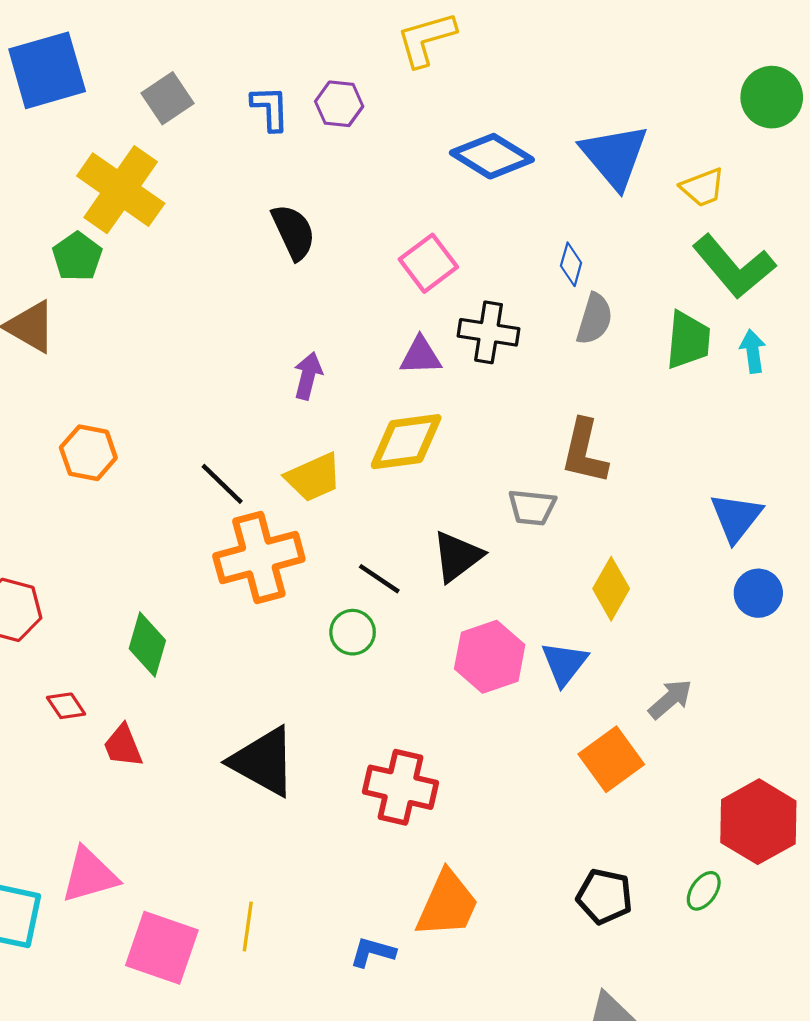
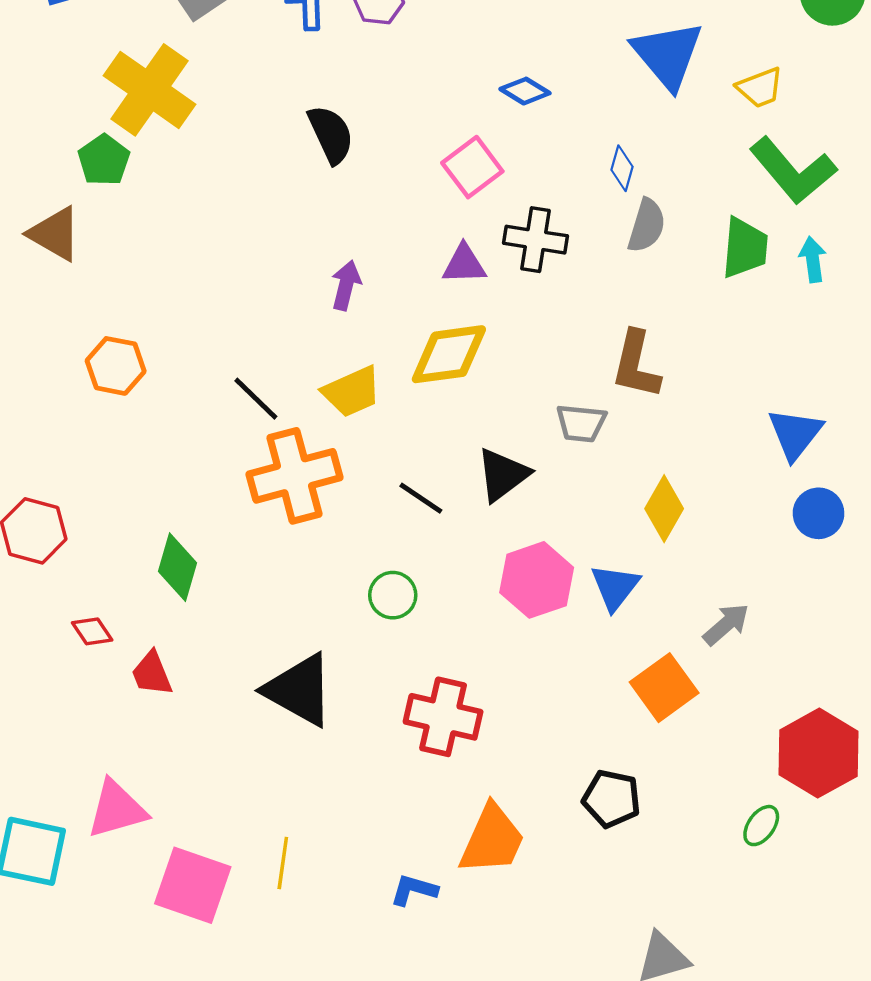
blue diamond: (492, 156) -> (525, 91), moved, size x0.6
green circle: (353, 632) -> (393, 595), moved
black pentagon: (604, 896) -> (611, 799), moved

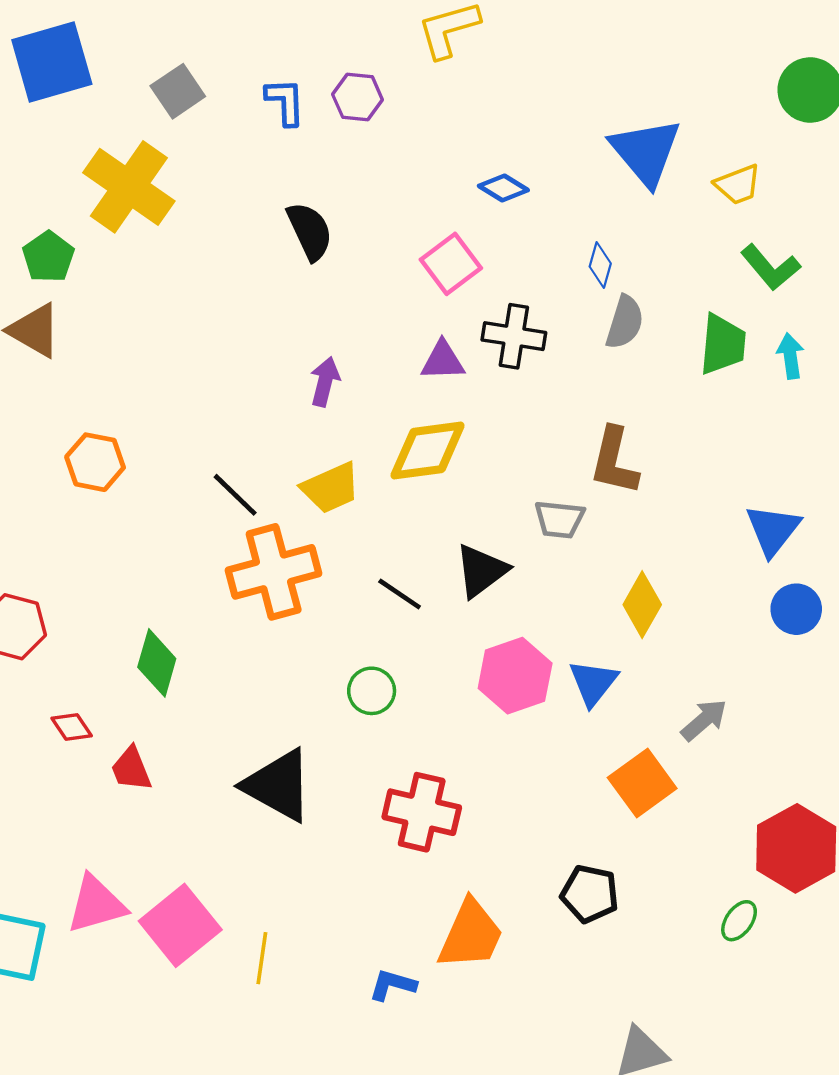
green pentagon: (104, 160) -> (48, 257), moved
green L-shape: (793, 171) -> (771, 267), size x0.7
pink square: (193, 885) -> (180, 925), moved, turned 32

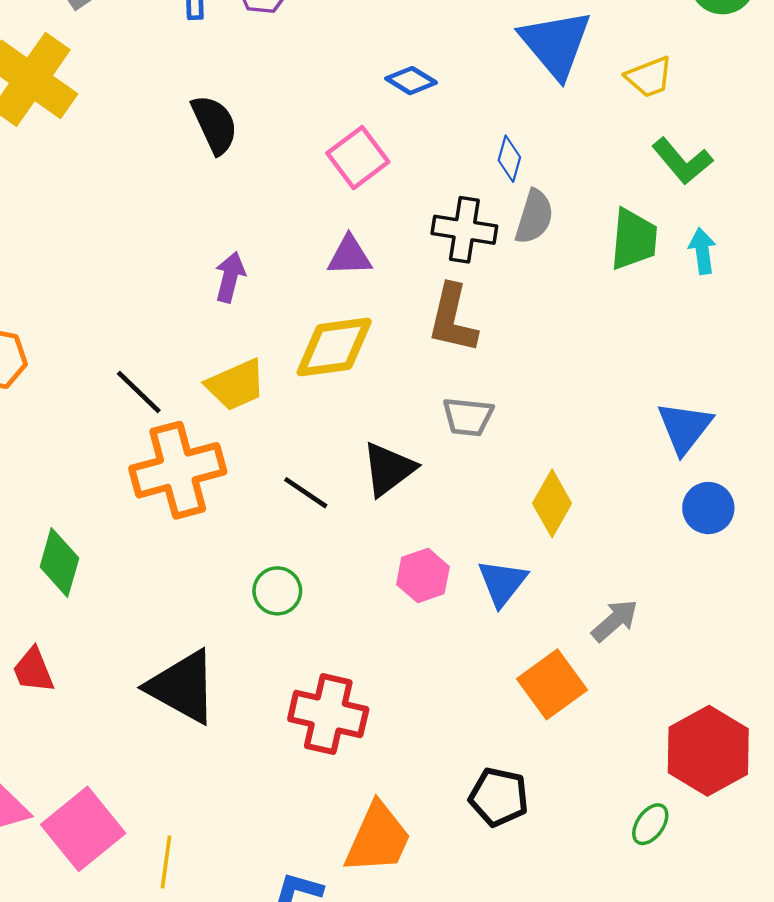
black cross: (514, 336) -> (464, 230), moved
brown L-shape: (614, 461) -> (453, 319), moved
pink hexagon: (515, 676) -> (423, 576), size x0.7

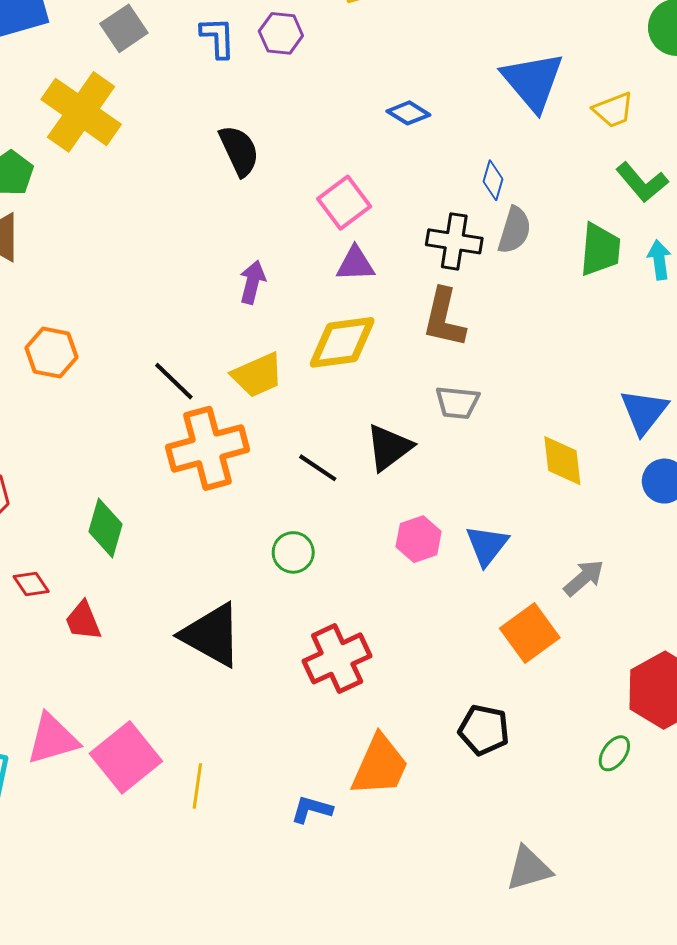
pink square: (358, 158) -> (344, 203), moved
yellow diamond: (552, 503) -> (562, 461), moved, turned -36
red cross: (328, 714) -> (337, 658), turned -38

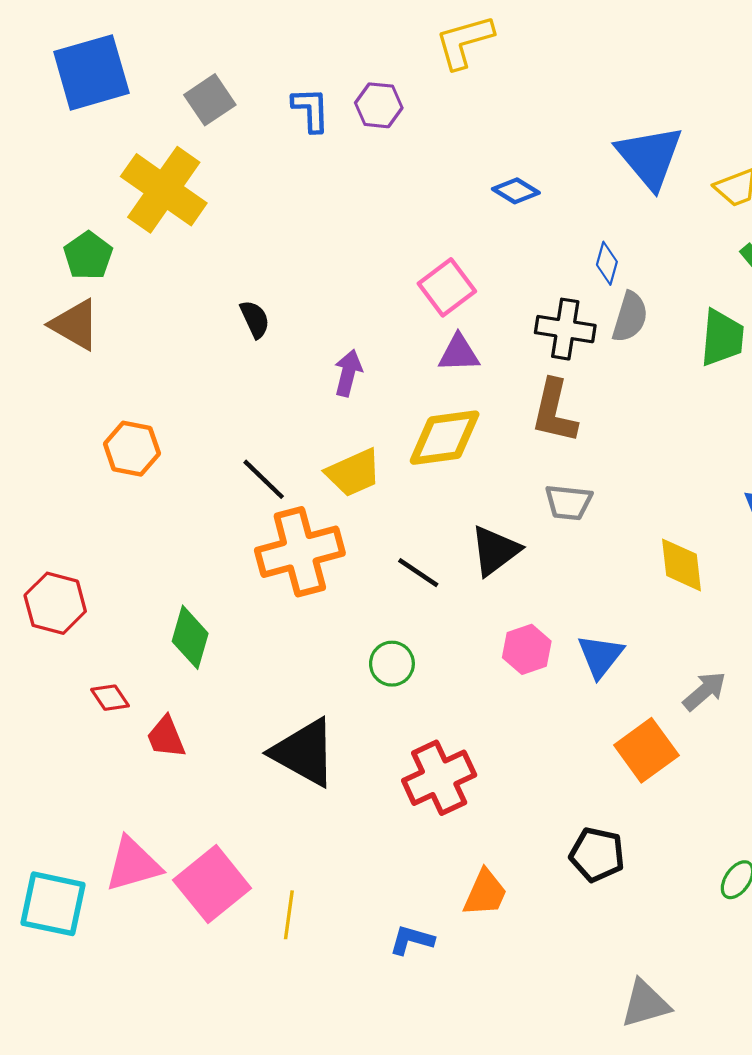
black semicircle: (239, 151) -> (255, 319), moved, size x0.7
orange trapezoid: (380, 766) -> (485, 893), size x0.7

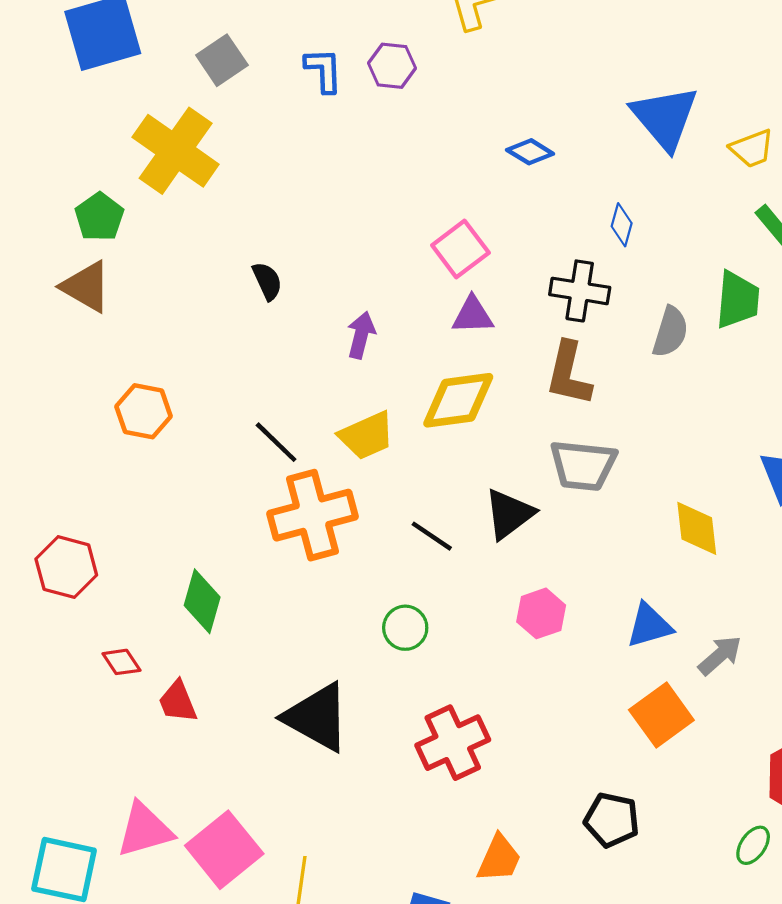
gray semicircle: (630, 317) -> (670, 332), moved
gray trapezoid: (569, 502) -> (583, 465), size x1.4
blue triangle: (600, 656) -> (649, 626), moved, turned 36

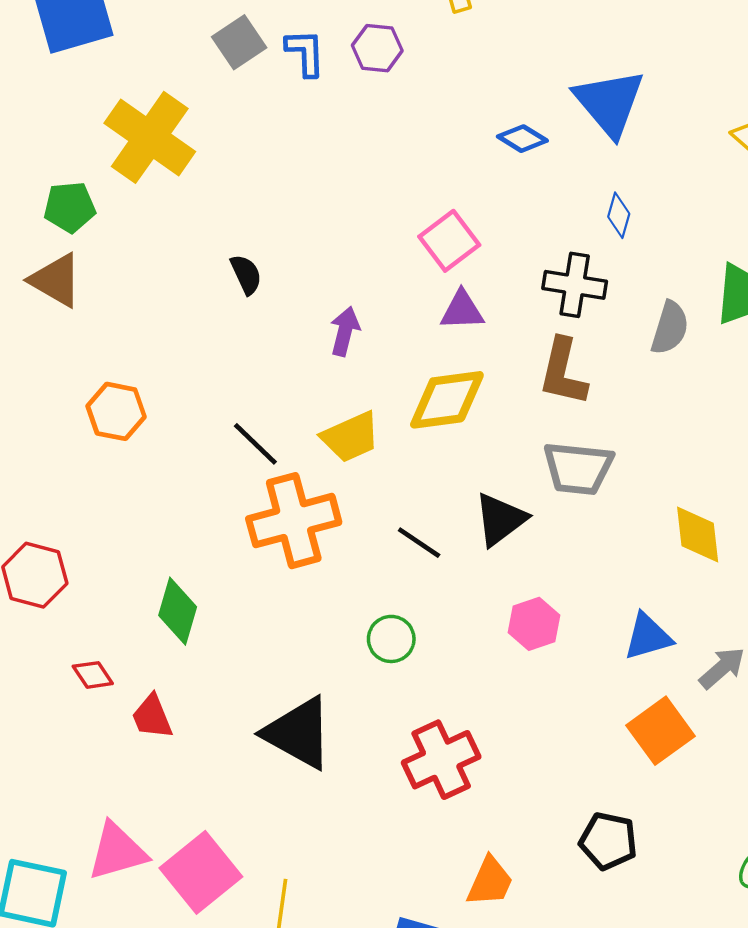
gray square: (222, 60) -> (239, 42), moved
blue triangle: (665, 118) -> (609, 103), moved
green pentagon: (99, 217) -> (70, 207), turned 30

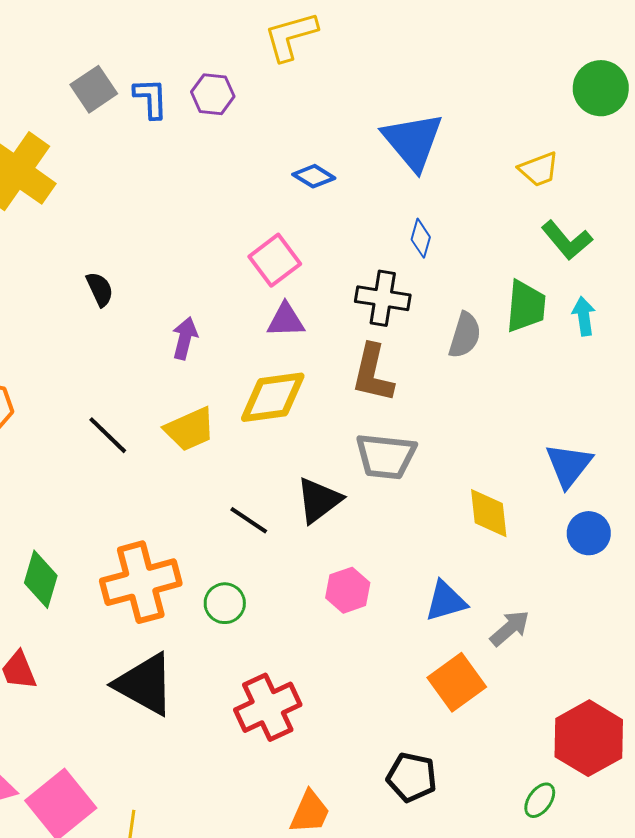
blue diamond: (522, 139) -> (314, 176), moved
orange cross: (294, 521) -> (141, 582), moved

